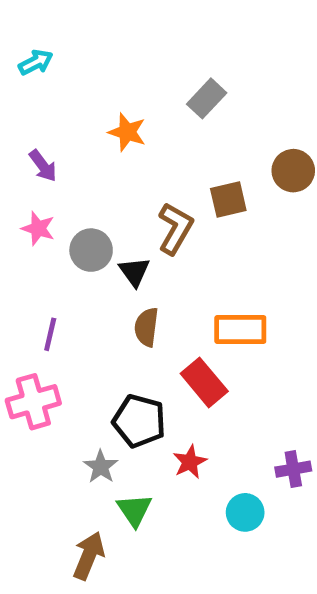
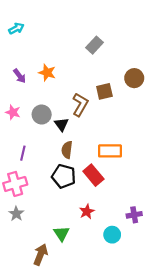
orange star: (127, 132) -> (47, 73), moved
pink star: (38, 228) -> (13, 112), moved
black pentagon: (139, 421) -> (64, 176), moved
gray star: (101, 467) -> (16, 214), moved

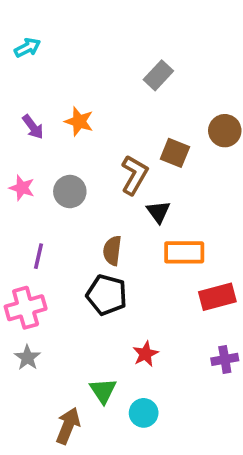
brown square: (104, 91) -> (175, 153), turned 35
black triangle: (61, 124) -> (158, 212), moved
red rectangle: (93, 175) -> (217, 297), moved, turned -65
cyan circle: (112, 235) -> (144, 413), moved

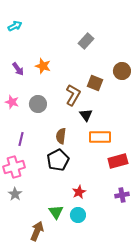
black pentagon: (107, 295) -> (58, 160), turned 30
cyan circle: (144, 413) -> (78, 215), moved

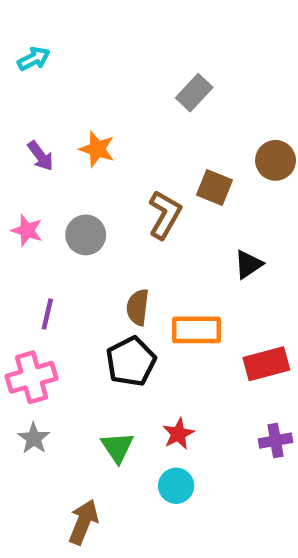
black triangle: (86, 115) -> (248, 264), moved, turned 32
orange rectangle: (100, 137) -> (196, 330), moved
green triangle: (56, 212) -> (117, 447), moved

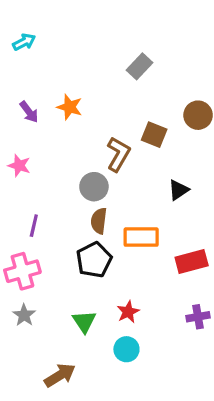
gray circle: (86, 235) -> (94, 187), moved
brown arrow: (83, 522) -> (60, 375), turned 36

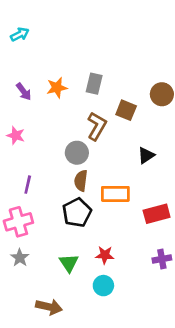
gray rectangle: (139, 66) -> (94, 84), moved, turned -30
orange star: (70, 107) -> (57, 88), turned -30
red star: (128, 312) -> (105, 255), turned 30
brown arrow: (60, 375) -> (49, 307), turned 45

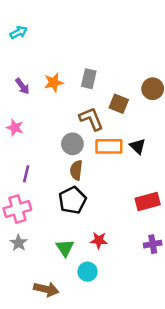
brown L-shape: (97, 126) -> (91, 119), turned -52
black triangle: (146, 155) -> (138, 146), turned -42
orange rectangle: (115, 194) -> (109, 146), moved
cyan circle: (103, 286) -> (87, 272), moved

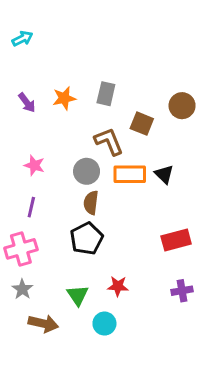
pink star: (15, 128) -> (34, 165), moved
brown arrow: (46, 289) -> (43, 324), moved

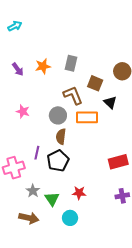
black triangle: (164, 174) -> (110, 102), moved
purple line: (31, 207) -> (37, 153), moved
gray star: (22, 289) -> (33, 191), moved

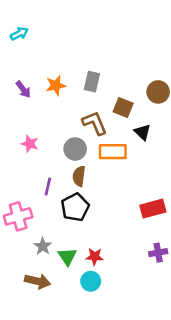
purple line: (37, 153) -> (48, 187), moved
red star: (79, 193) -> (95, 257), moved

